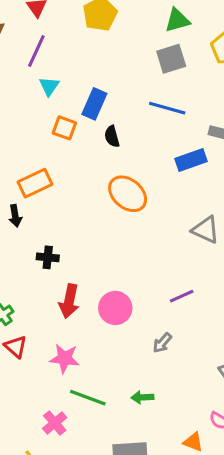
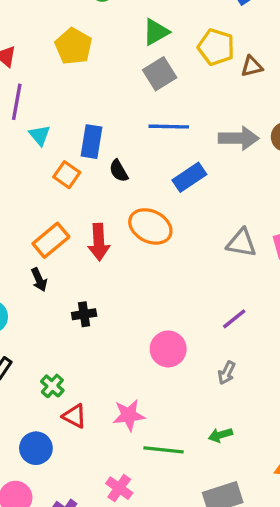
orange square: (64, 128) -> (67, 175), turned 30
blue rectangle: (191, 160) -> (189, 177), moved
red arrow: (69, 301) -> (99, 242), moved
pink cross: (55, 423) -> (119, 488), moved

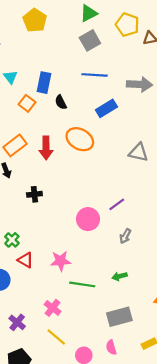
purple line: (234, 319) -> (117, 204), moved

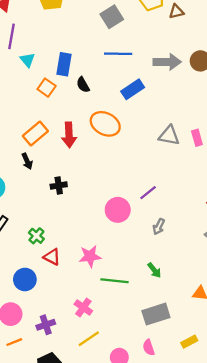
green arrow: (120, 276) -> (154, 270), turned -112
purple cross: (17, 322) -> (46, 325), turned 35
yellow line: (56, 337) -> (89, 339), turned -72

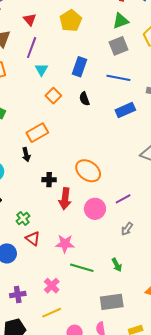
blue rectangle: (64, 64) -> (79, 67), moved
orange ellipse: (105, 124) -> (88, 171), moved
red arrow: (69, 135) -> (65, 199), moved

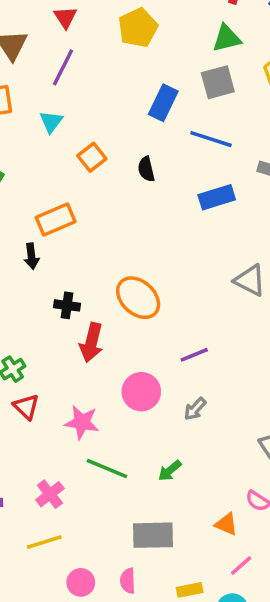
blue rectangle: (79, 67) -> (163, 103), moved
cyan triangle: (41, 70) -> (51, 122), moved
pink circle: (95, 209) -> (141, 392), moved
green arrow: (117, 265) -> (170, 471), turned 72

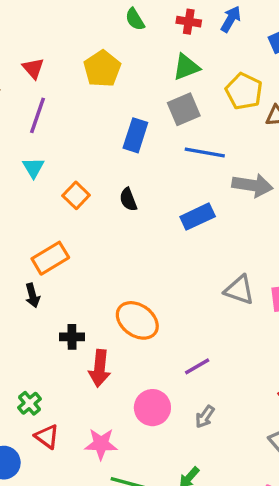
blue line: (211, 139) -> (205, 153), moved

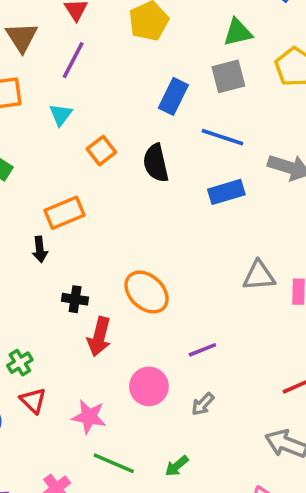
blue line: (205, 153) -> (222, 137), moved
black semicircle: (128, 199) -> (156, 163), size x1.5
gray triangle: (239, 290) -> (259, 276), turned -32

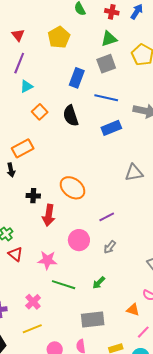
cyan triangle: (61, 115) -> (26, 86), moved, turned 32

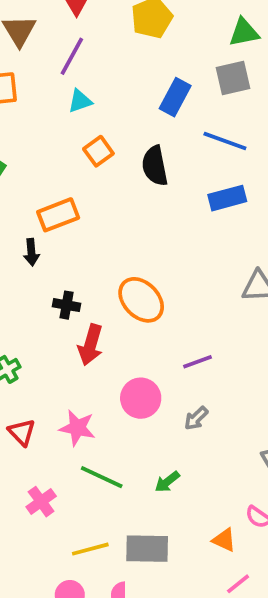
red triangle: (15, 254) -> (22, 432), moved
yellow line: (32, 329) -> (90, 549), moved

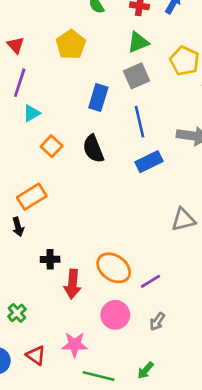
blue line: (225, 141) -> (139, 122), turned 68
orange ellipse: (141, 300) -> (114, 268), moved

